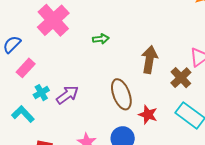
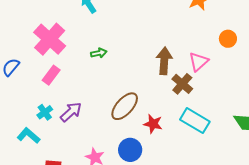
brown arrow: (149, 60) -> (164, 61), moved
pink rectangle: (26, 68) -> (51, 75), moved
brown ellipse: (121, 94) -> (125, 106), turned 68

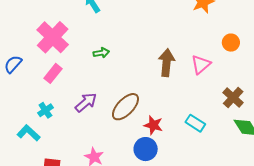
brown cross: (182, 84) -> (233, 98), moved
purple arrow: (71, 112) -> (86, 102), moved
cyan rectangle: (195, 121) -> (195, 123), size x0.7
blue circle: (130, 150) -> (146, 149), moved

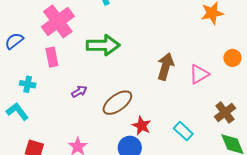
green arrow: (101, 53) -> (103, 45), size x2.0
pink rectangle: (53, 73) -> (52, 57), turned -60
purple arrow: (86, 102) -> (79, 91), size x0.7
cyan cross: (45, 110) -> (28, 84), moved, turned 35

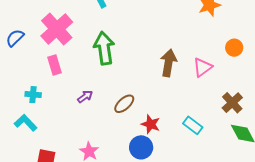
blue semicircle: (14, 41) -> (15, 38), moved
green arrow: (103, 45) -> (104, 48), turned -92
brown ellipse: (117, 103) -> (124, 104), size x0.7

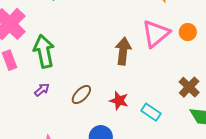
green arrow: (104, 48) -> (44, 51), moved
pink triangle: (203, 67) -> (156, 34), moved, size x1.4
red star: (151, 124) -> (119, 101), moved

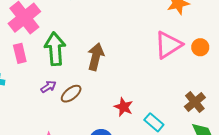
brown arrow: (123, 51) -> (96, 57), moved
brown ellipse: (81, 95) -> (71, 94), moved

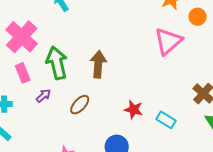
orange circle: (200, 47) -> (198, 17), moved
purple arrow: (48, 87) -> (43, 96), moved

